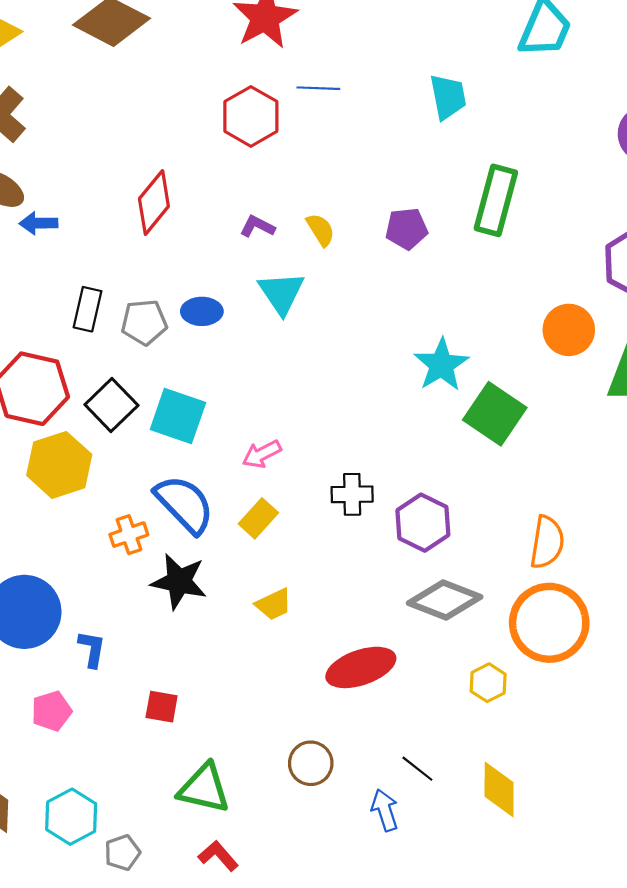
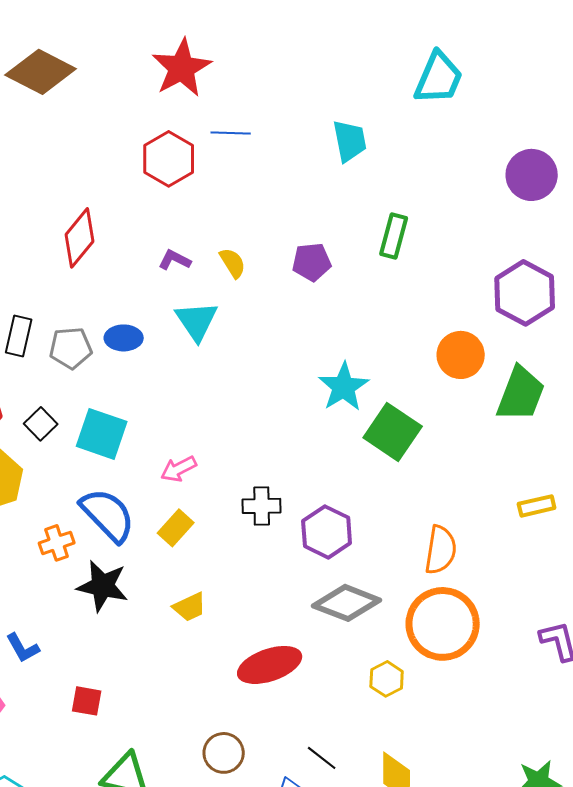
green rectangle: (496, 200) -> (394, 236), size x0.7
black square: (111, 405) -> (41, 424), size x0.7
blue L-shape: (92, 649) -> (23, 648), turned 141

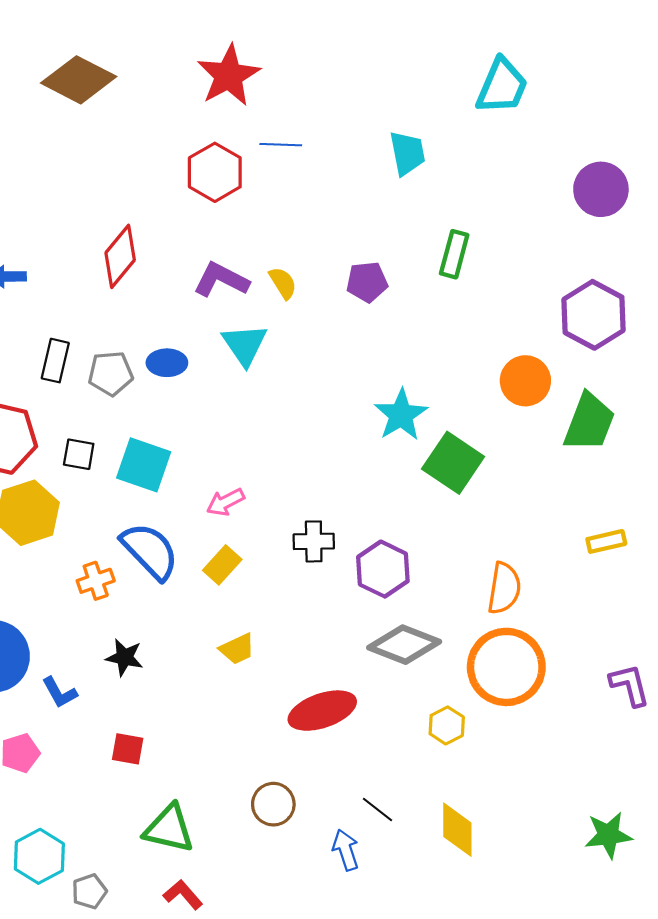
purple L-shape: (175, 260) -> (221, 280), size x1.6
black square: (41, 424) -> (79, 454), turned -36
black star: (103, 586) -> (124, 657), moved, size x0.7

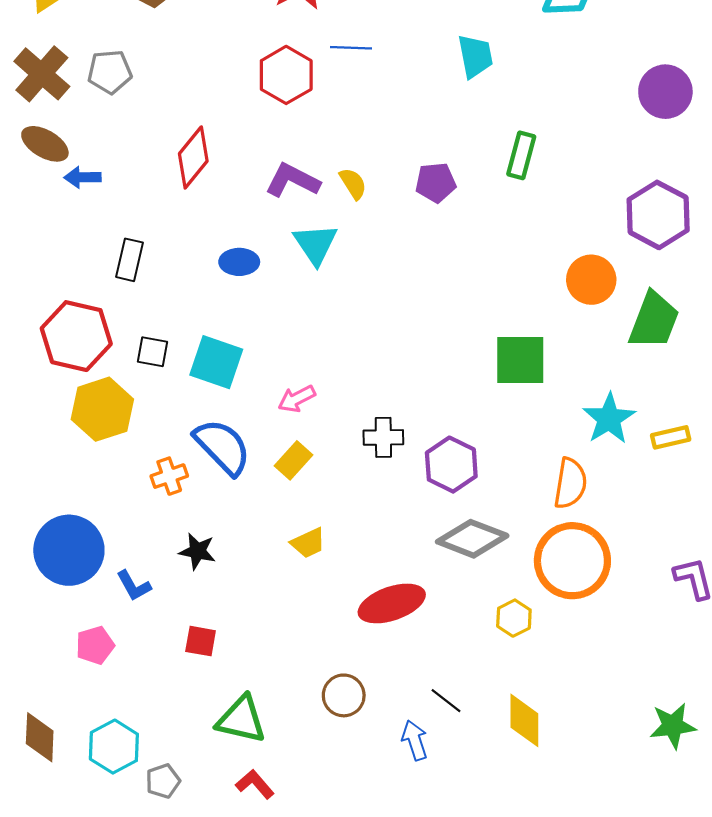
gray pentagon: (111, 373) -> (110, 72), moved
cyan star: (401, 415) -> (609, 419), moved
green square: (453, 463) -> (520, 360), turned -34

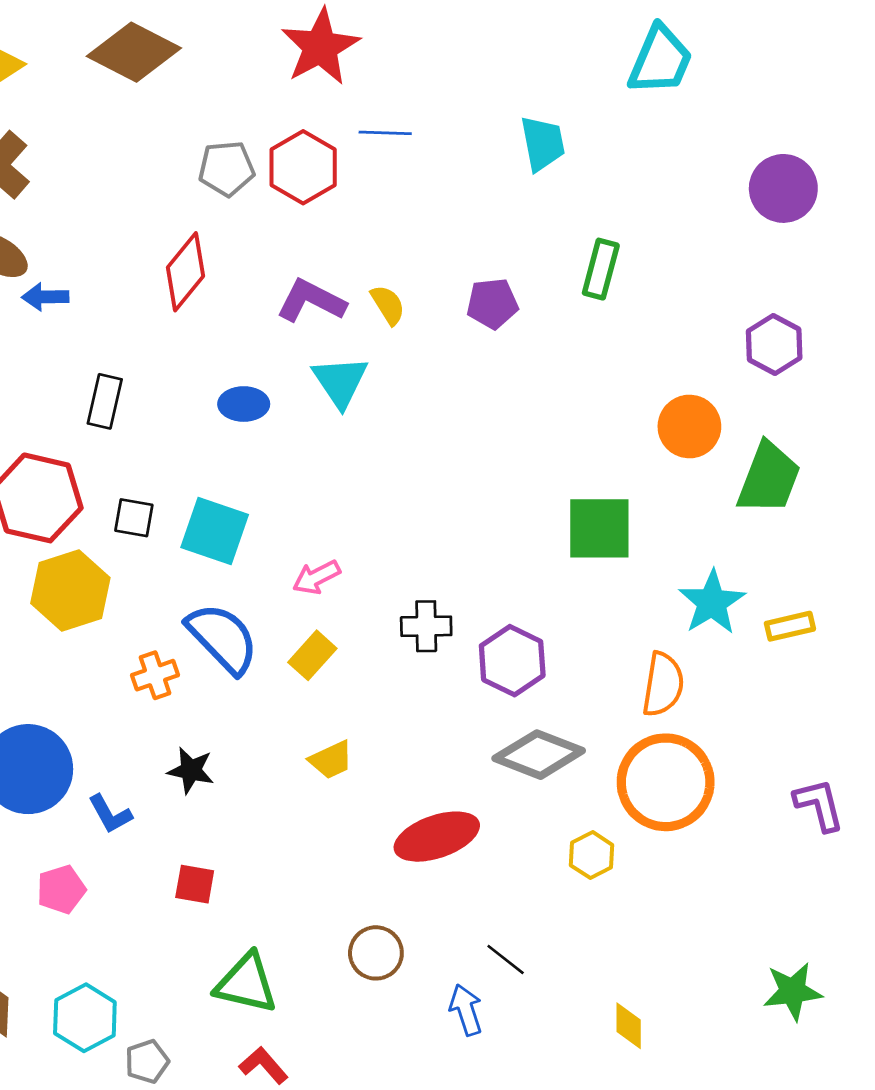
gray pentagon: (110, 72) -> (226, 169), moved
purple hexagon: (658, 215) -> (774, 344), size x0.7
yellow diamond: (524, 720) -> (629, 1026), moved, size x0.7

